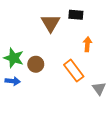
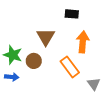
brown triangle: (51, 23) -> (46, 37), moved
orange arrow: (87, 44) -> (83, 42), size x1.5

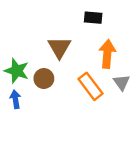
blue arrow: (12, 77) -> (15, 99), turned -104
gray triangle: (94, 84) -> (122, 82), moved

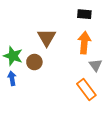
black rectangle: (93, 18) -> (84, 14), moved
orange rectangle: (90, 86) -> (86, 90), moved

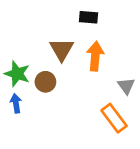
black rectangle: (84, 14) -> (88, 17), moved
orange arrow: (84, 43) -> (95, 56), moved

